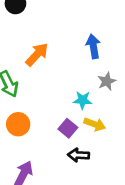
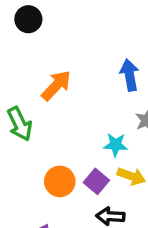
orange circle: (18, 124) -> (60, 181), moved

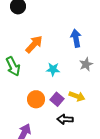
cyan star: (116, 145) -> (53, 69), moved

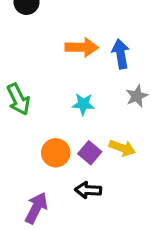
orange arrow: (34, 44) -> (82, 47), moved, turned 48
black arrow: (65, 119) -> (88, 190), moved

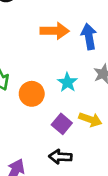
cyan star: (83, 104) -> (67, 82), moved, turned 30
orange circle: (56, 153) -> (32, 94), moved

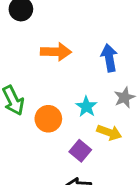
orange arrow: (55, 31) -> (56, 52), moved
yellow arrow: (90, 120) -> (109, 132), moved

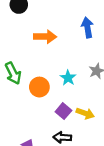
blue arrow: (109, 58) -> (87, 27), moved
yellow arrow: (109, 132) -> (85, 113), moved

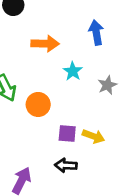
cyan star: (68, 78) -> (73, 71), moved
purple square: (63, 111) -> (67, 134), turned -35

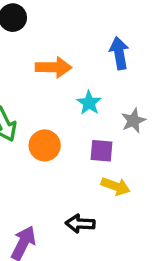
purple square: (67, 134) -> (101, 151), moved

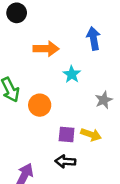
gray star: (133, 121) -> (104, 100), moved
purple square: (101, 151) -> (67, 135), moved

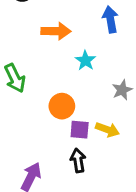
orange circle: (40, 105) -> (62, 106), moved
black arrow: (65, 161) -> (78, 160), turned 78

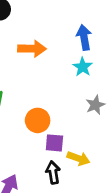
cyan star: (85, 61) -> (83, 67), moved
yellow arrow: (107, 130) -> (78, 158), moved

